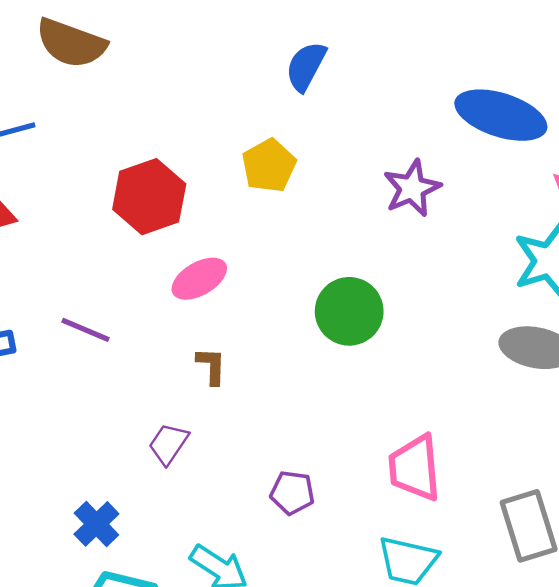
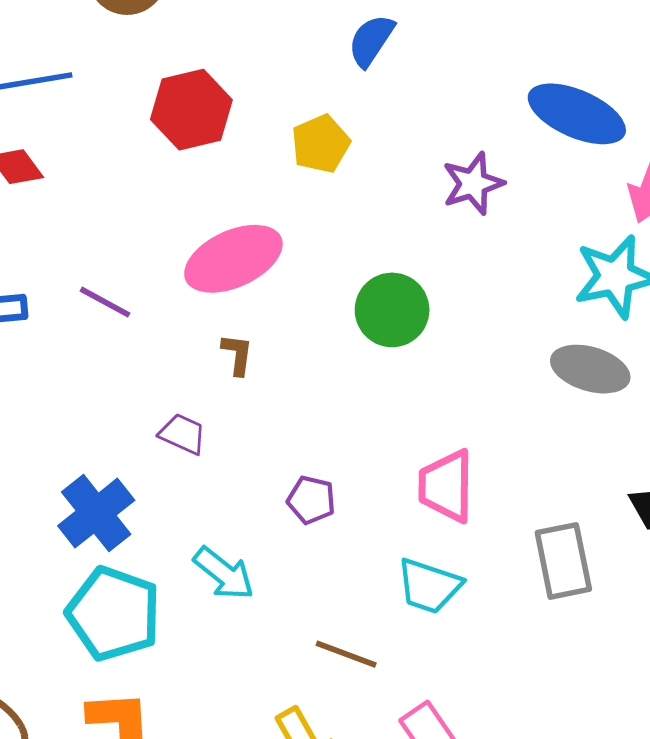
red hexagon: (149, 197) -> (191, 110), moved
pink ellipse: (199, 279) -> (233, 259), size x1.6
purple trapezoid: (168, 444) -> (183, 434), turned 75
blue cross: (96, 524) -> (96, 513), size x1.5

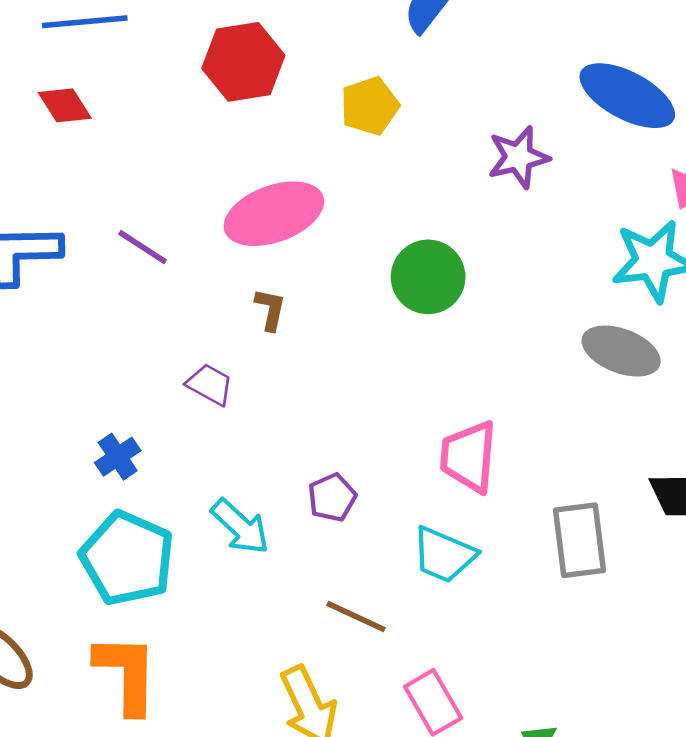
purple pentagon: (311, 500) -> (332, 498), moved, turned 30
blue cross: (96, 513) -> (118, 457), size x0.6

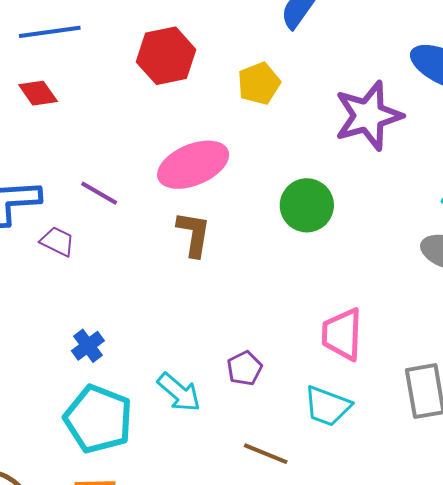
purple star: (518, 157) -> (368, 116), size x1.5
brown L-shape: (270, 309) -> (194, 234), size x1.5
purple trapezoid: (210, 384) -> (57, 241), moved

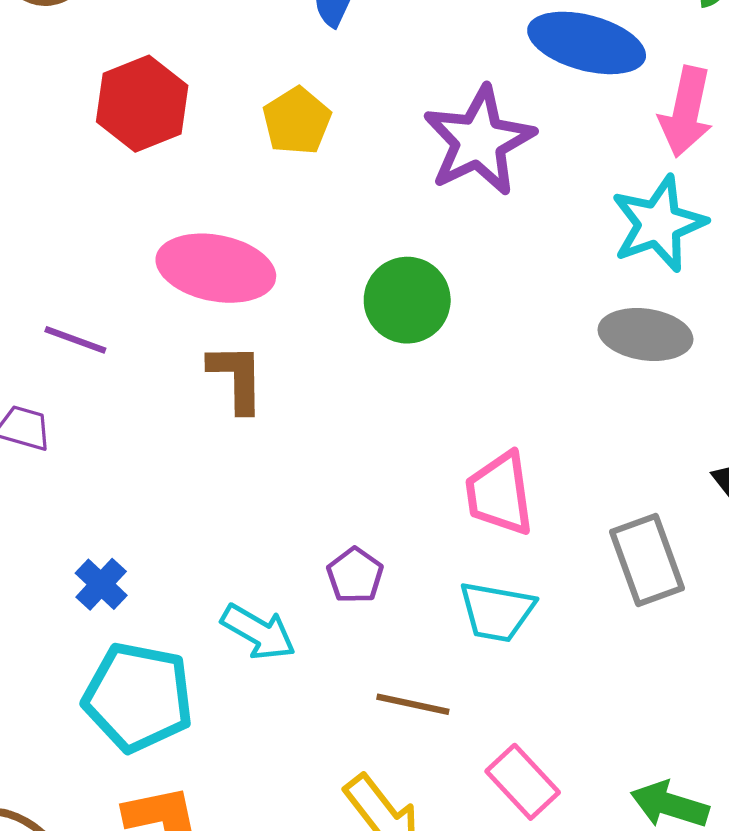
pink ellipse: (193, 165) -> (216, 268), turned 44

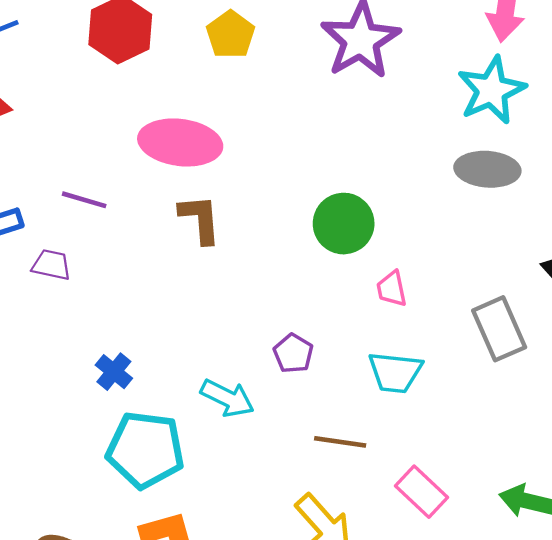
green circle: (407, 300) -> (344, 224), moved
pink trapezoid: (500, 494) -> (392, 289), size x0.6

